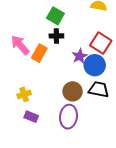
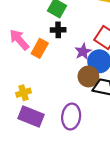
brown circle: (73, 91) -> (88, 76), moved
purple rectangle: (31, 117) -> (31, 117), size x1.6

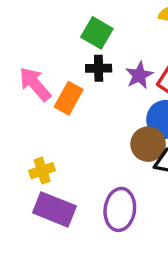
purple star: (83, 52) -> (139, 75), moved

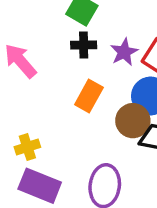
orange rectangle: (69, 98) -> (89, 96), moved

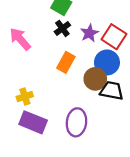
black cross: (84, 45) -> (62, 28), turned -35

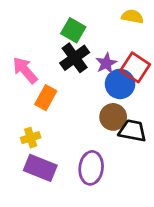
black cross: (62, 28) -> (75, 58), size x1.5
orange rectangle: (66, 62) -> (46, 98), moved
blue circle: (107, 62) -> (120, 84), moved

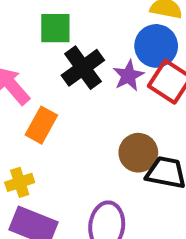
green square: (73, 30) -> (55, 28), moved, turned -30
blue circle: (120, 84) -> (156, 46), moved

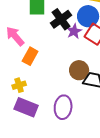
black cross: (83, 68) -> (61, 19), moved

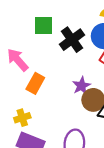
purple star: (74, 31) -> (81, 86), moved

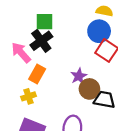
black cross: (72, 40) -> (41, 41), moved
yellow cross: (22, 118) -> (29, 96), moved

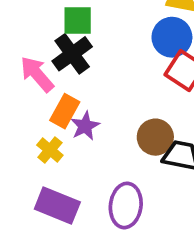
purple star: (79, 76) -> (85, 126), moved
yellow cross: (29, 96) -> (50, 150), turned -32

